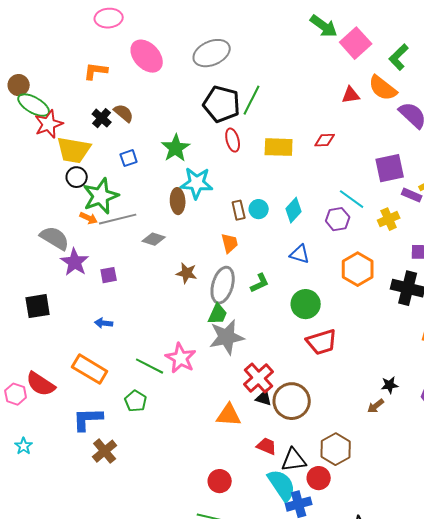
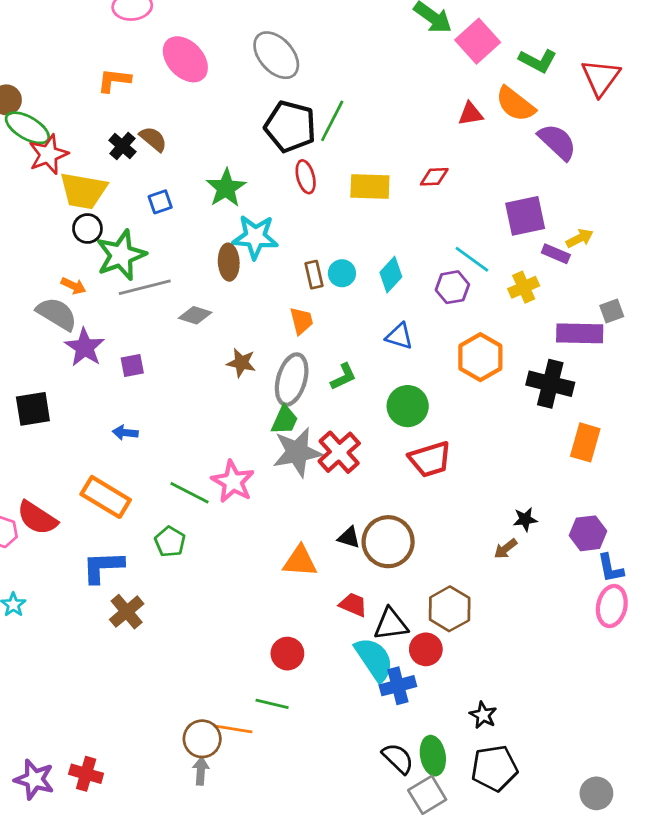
gray ellipse: (212, 53) -> (276, 55), turned 72
green L-shape: (399, 57) -> (538, 61), turned -108
orange arrow: (89, 218) -> (73, 286), moved
red cross: (259, 378) -> (339, 452), moved

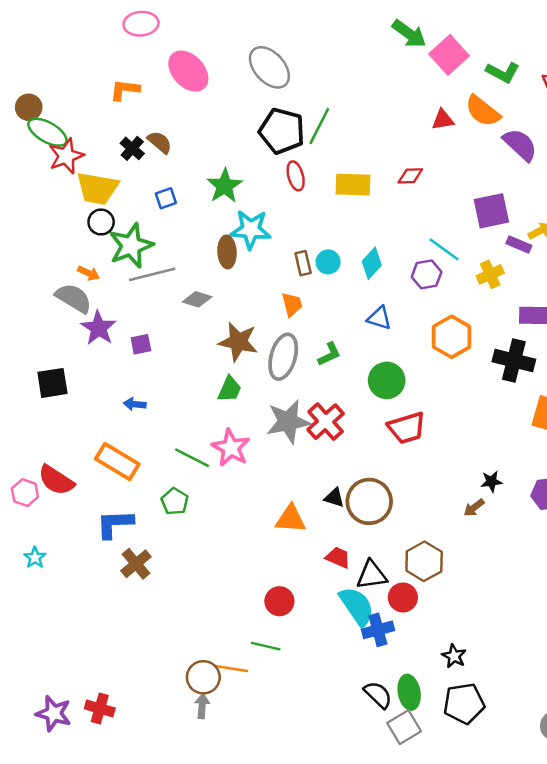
brown star: (241, 363) -> (238, 342), size x1.5
green trapezoid: (285, 420) -> (230, 389), moved

